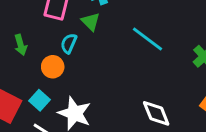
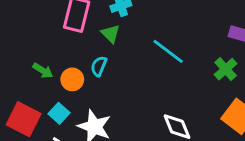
cyan semicircle: (69, 43) -> (99, 66), moved
green arrow: (21, 45) -> (43, 71), moved, turned -42

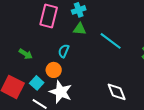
green triangle: (111, 34) -> (80, 29), moved, turned -40
orange circle: (72, 79) -> (54, 70), moved

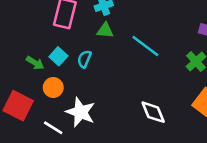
orange circle: (54, 70) -> (53, 87), moved
cyan square: (37, 83) -> (58, 56), moved

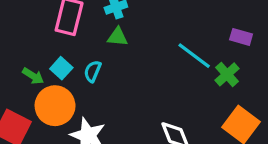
cyan line: (145, 46) -> (194, 56), moved
orange circle: (53, 87) -> (55, 106), size x1.6

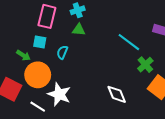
cyan square: (61, 68) -> (40, 42), moved, turned -32
green cross: (227, 74) -> (145, 65), moved

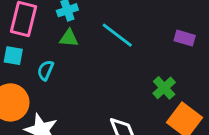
cyan line: (129, 42) -> (117, 35), moved

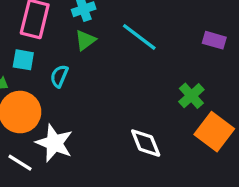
green triangle: (69, 38) -> (85, 40), turned -42

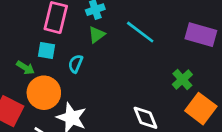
purple rectangle: (214, 40) -> (201, 35), size x1.6

